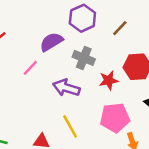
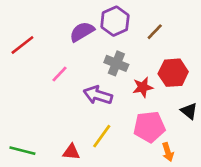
purple semicircle: (51, 42) -> (82, 32), moved
yellow line: (70, 126) -> (102, 136), turned 65

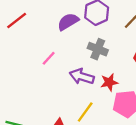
red line: (22, 45) -> (17, 21), moved
red star: (143, 87) -> (109, 82), moved

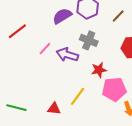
red line: (17, 21) -> (17, 31), moved
purple arrow: (82, 77) -> (67, 55), moved

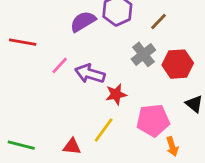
red line: (17, 31) -> (23, 42), turned 48
gray cross: (89, 40) -> (143, 54), moved, turned 30
red star: (99, 70) -> (116, 94), moved

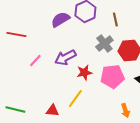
brown line: (159, 22) -> (115, 20), turned -56
pink line: (60, 65) -> (35, 60), moved
purple arrow: (90, 74) -> (65, 58), turned -45
pink pentagon: (153, 120) -> (112, 76), moved

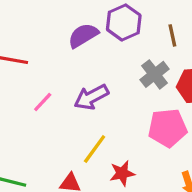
red star: (84, 72) -> (122, 173), moved
yellow line: (75, 98) -> (95, 149), moved

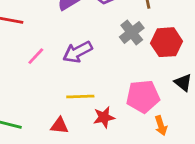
pink pentagon: (168, 128) -> (143, 96), moved
yellow line: (95, 149) -> (80, 96), turned 52

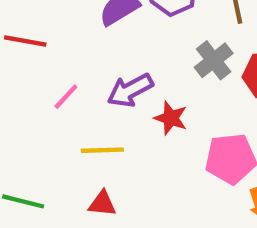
yellow line: (80, 96) -> (102, 150), moved
red star: (104, 117) -> (171, 118), moved, turned 30

